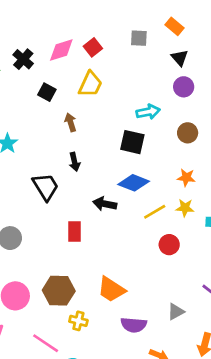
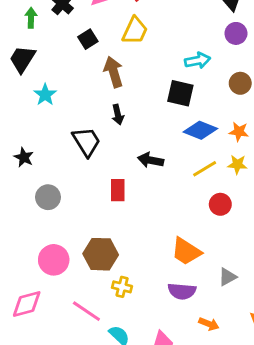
black square: (47, 92) -> (88, 39), turned 30
brown arrow: (71, 122) -> (113, 72), size x1.5
blue diamond: (134, 183) -> (200, 130), moved
orange trapezoid: (111, 289) -> (186, 251), moved

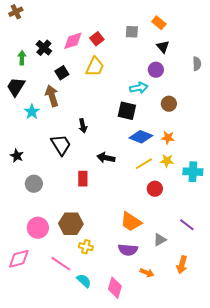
purple circle: (236, 33) -> (156, 70), moved
brown arrow: (113, 72) -> (52, 96), moved

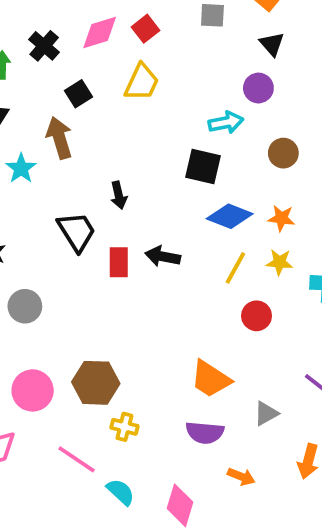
yellow line: (144, 164) -> (235, 268), turned -30
red rectangle: (83, 179) -> (119, 262), moved

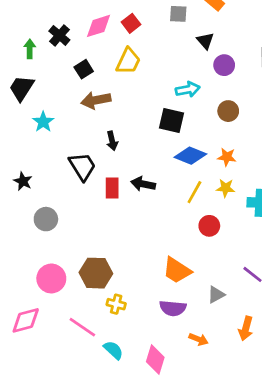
black triangle: (272, 44) -> (205, 41), moved
purple circle: (258, 88) -> (224, 65), moved
brown arrow: (59, 138) -> (96, 100), moved, turned -84

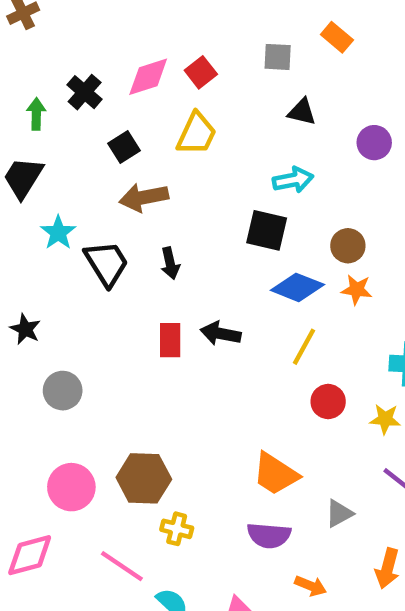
black triangle: (205, 41) -> (302, 112), moved, turned -36
purple circle: (224, 65) -> (374, 143), moved
brown circle: (228, 111) -> (348, 246), moved
black trapezoid: (82, 166) -> (106, 263), moved
yellow star: (225, 188) -> (385, 419), moved

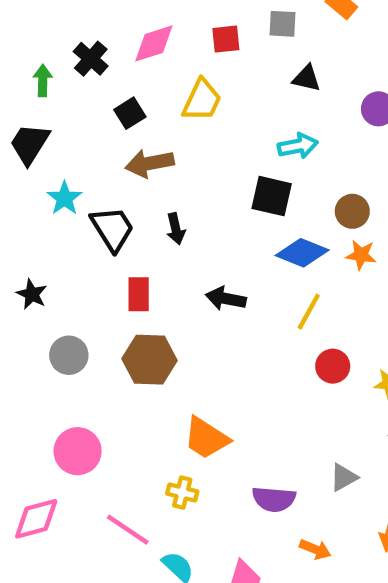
red square: (201, 72) -> (226, 39), moved, turned 32
red rectangle: (170, 340) -> (139, 294), moved
orange trapezoid: (275, 474) -> (206, 438), moved
brown hexagon: (144, 478) -> (150, 360), moved

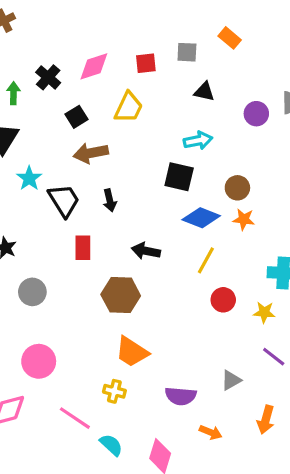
brown hexagon: (150, 360) -> (121, 295), moved

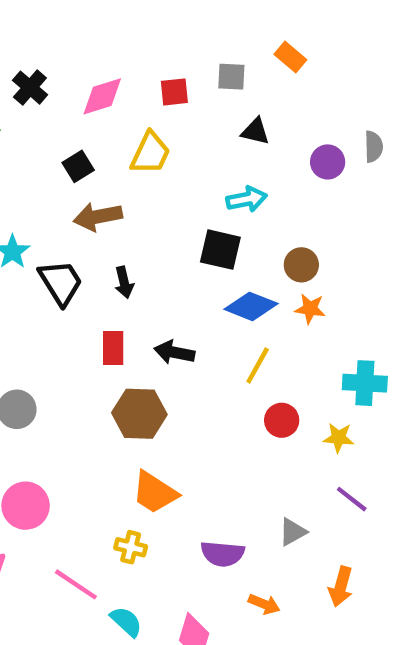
black cross: (48, 77) -> (30, 88), moved
red rectangle: (83, 248) -> (113, 348), moved

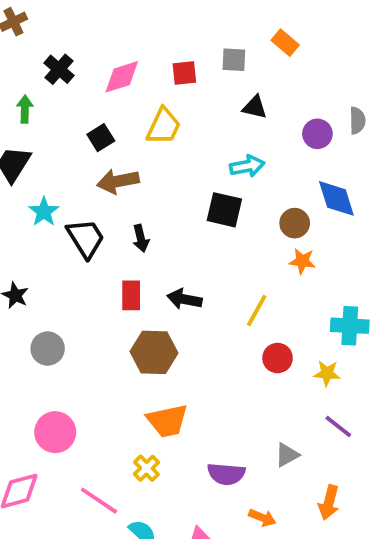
blue diamond: (251, 306) -> (336, 198), moved, turned 51
orange trapezoid: (155, 492) -> (167, 421), turned -45
yellow cross: (131, 547) -> (146, 468), turned 32

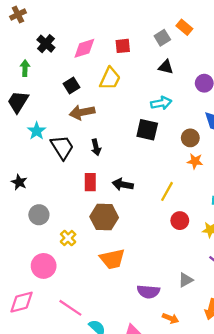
gray square: (234, 60) -> (162, 38), moved, turned -35
yellow cross: (146, 468) -> (68, 238), moved

